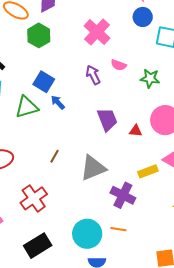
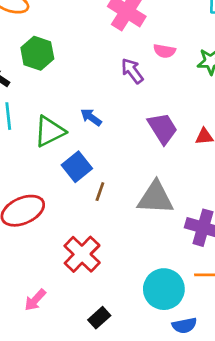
green hexagon: (39, 35) -> (37, 53), moved
blue square: (44, 82) -> (77, 167), moved, turned 30
gray triangle: (93, 168) -> (155, 198), turned 36
black rectangle: (38, 246) -> (99, 318), size x0.6

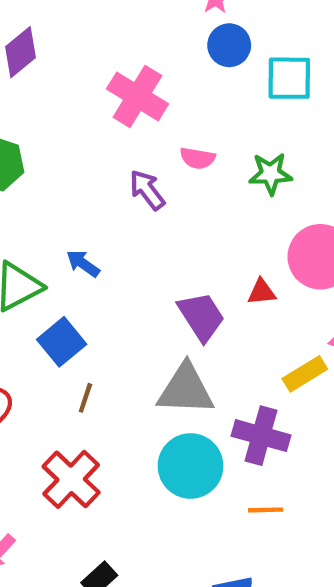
purple trapezoid: (163, 128) -> (201, 316), moved
brown line: (100, 192) -> (85, 398), moved
cyan circle: (164, 289) -> (191, 466), moved

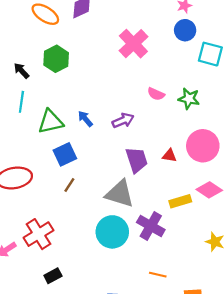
pink semicircle: (197, 158) -> (156, 94), moved
purple arrow: (147, 190) -> (123, 121), moved, turned 90
red cross: (71, 479) -> (38, 234), moved
orange line: (266, 510) -> (158, 275), moved

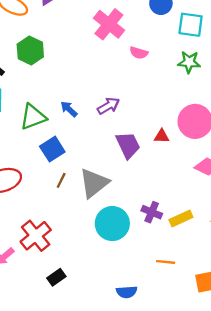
pink semicircle: (156, 94) -> (139, 53), moved
green star: (189, 99) -> (189, 62), moved
gray triangle: (120, 194) -> (94, 183), moved, turned -48
yellow rectangle: (180, 201) -> (181, 218), moved
purple cross: (151, 226) -> (152, 212), size x0.7

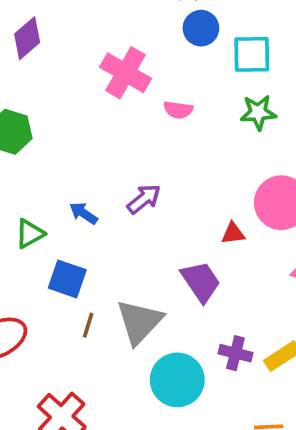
green triangle: (33, 117) -> (30, 234), size x0.7
purple trapezoid: (128, 145) -> (201, 281), moved
blue square: (52, 149) -> (67, 279), turned -30

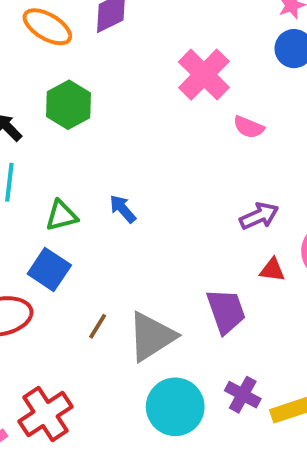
purple arrow: (144, 199) -> (259, 216), moved
blue square: (67, 279) -> (49, 270), moved

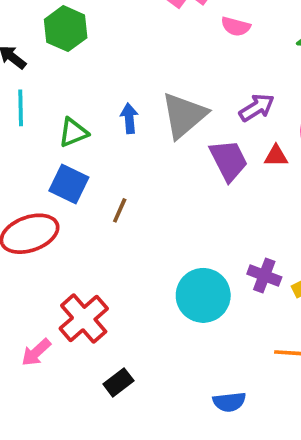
blue arrow: (123, 209) -> (129, 118), turned 44
purple trapezoid: (226, 311) -> (229, 160), moved
brown line: (98, 326) -> (120, 210), moved
gray triangle: (152, 336) -> (184, 115), moved

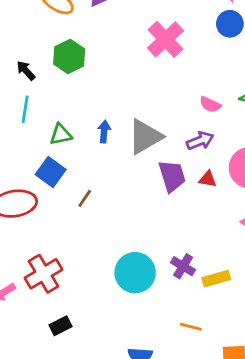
pink semicircle: (236, 26) -> (210, 105), moved

